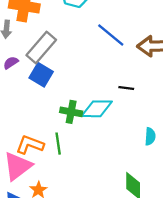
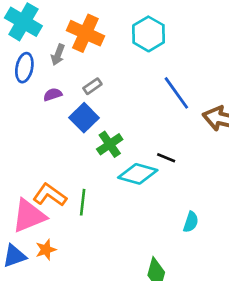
gray rectangle: (41, 47) -> (92, 86), size x0.5
black line: (126, 88) -> (166, 158), moved
green cross: (71, 112) -> (110, 144), moved, turned 30

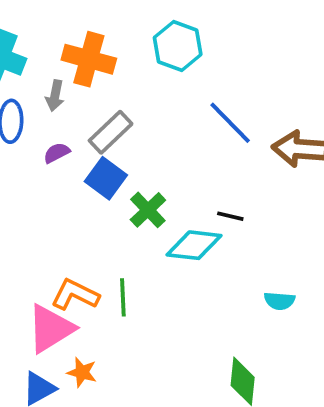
gray rectangle: (92, 86) -> (111, 132), size x1.6
cyan semicircle: (191, 222) -> (279, 301), turned 85
orange star: (46, 250) -> (82, 372), turned -30

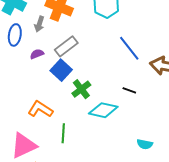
black line: (230, 216) -> (129, 90), moved
orange L-shape: (75, 295) -> (40, 109), moved

